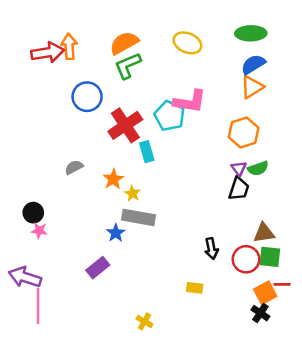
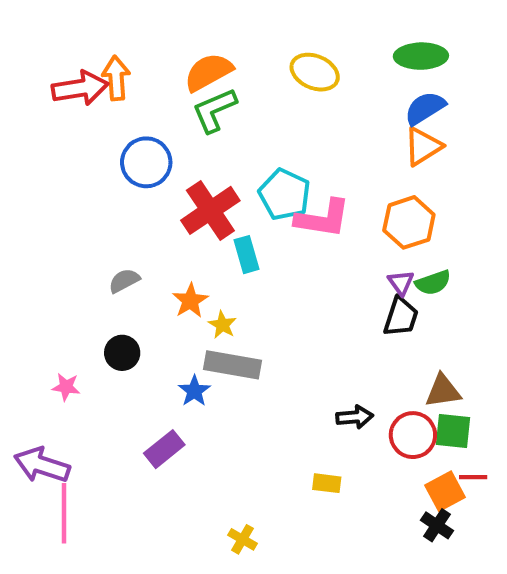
pink L-shape: (190, 101) -> (323, 218), moved
black circle: (33, 213) -> (122, 353), moved
black arrow: (211, 248) -> (355, 417), turned -84

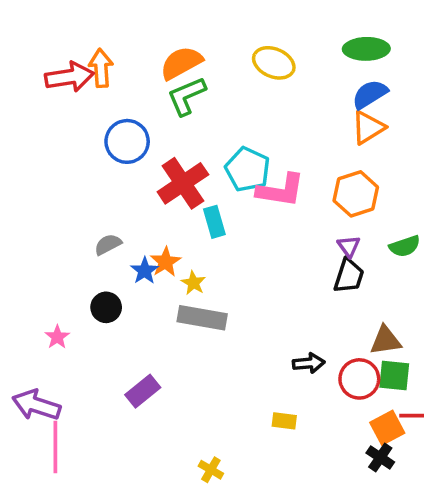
green semicircle: (433, 283) -> (405, 246), moved
pink star: (66, 387) -> (57, 337), turned 30
blue star: (194, 391) -> (145, 271), moved

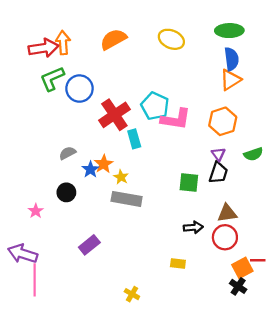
blue semicircle: (370, 94) -> (232, 59), turned 115
green L-shape: (186, 96) -> (52, 79), moved
brown triangle: (386, 341) -> (227, 213), moved
green square: (394, 375) -> (189, 183), moved

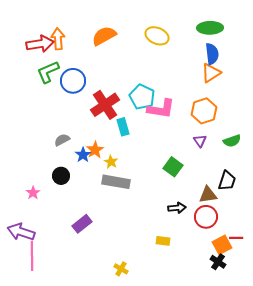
black trapezoid: (218, 173) -> (227, 181), moved
green square: (189, 183) -> (173, 167), turned 30

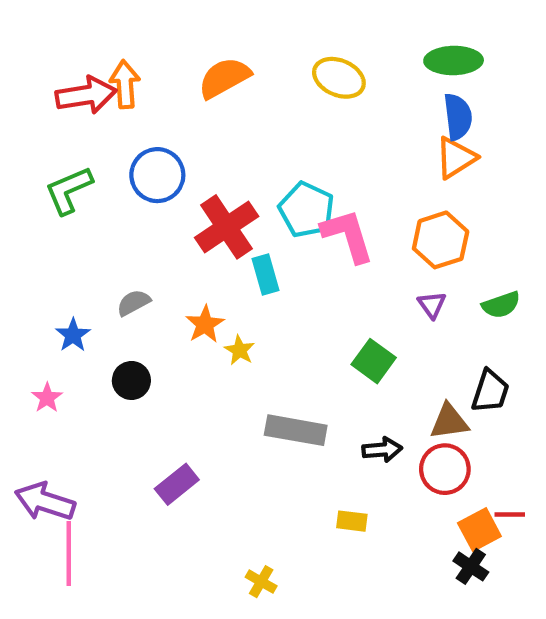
green L-shape: (48, 72) -> (69, 190), moved
pink L-shape: (161, 109) -> (348, 236), turned -116
blue star: (83, 155) -> (73, 335), moved
gray rectangle: (116, 182) -> (296, 430), moved
pink star: (33, 193) -> (47, 398), moved

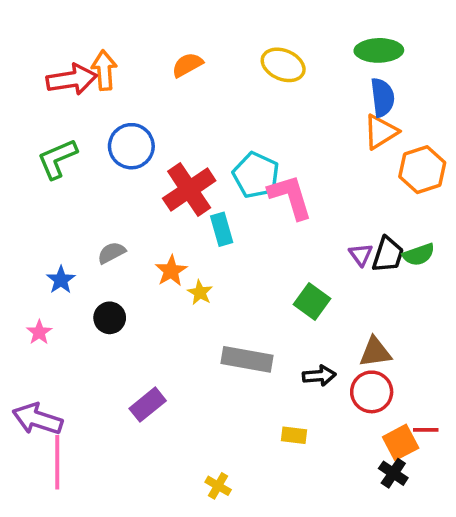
orange semicircle: (224, 78) -> (187, 65), size x0.7
orange hexagon: (441, 240) -> (422, 170), moved
black trapezoid: (490, 391) -> (388, 255), moved

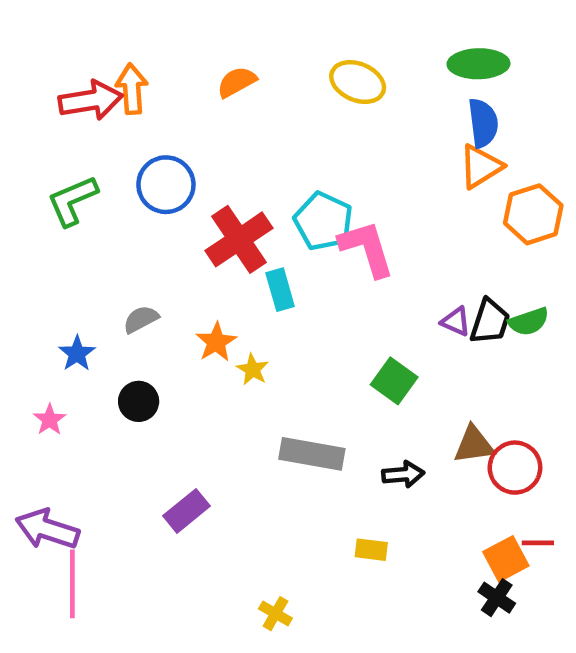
purple triangle: (361, 255) -> (456, 322), turned -30
red circle: (372, 392) -> (515, 468), moved

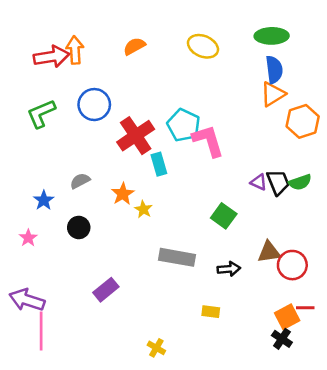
black trapezoid: (490, 322) -> (278, 182), turned -40

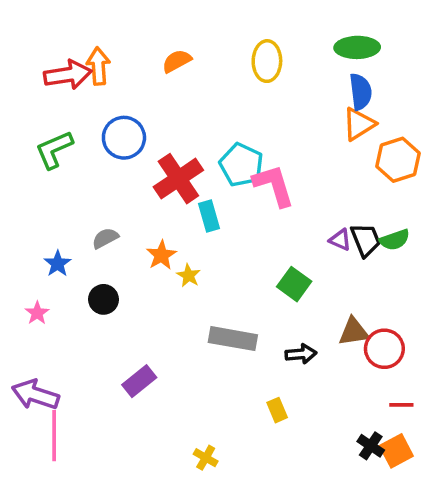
yellow ellipse: (203, 46) -> (267, 61), turned 68
yellow rectangle: (211, 312) -> (277, 410), turned 60
orange square: (287, 317) -> (396, 451), moved

